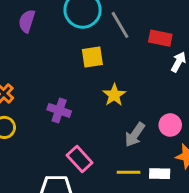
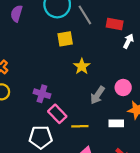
purple cross: (59, 110) -> (42, 94), moved
yellow line: (129, 172) -> (80, 126), moved

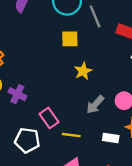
purple cross: (42, 94) -> (17, 94), moved

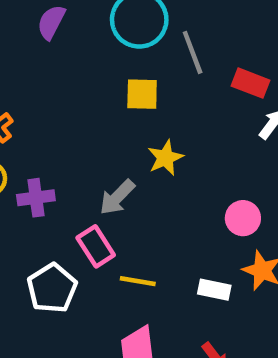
purple cross: (17, 94) -> (36, 198), turned -36
gray arrow: (95, 105) -> (117, 197), moved
white pentagon: (27, 140) -> (52, 288), turned 30

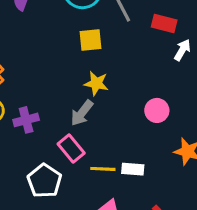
yellow star: (165, 158) -> (96, 83), moved, turned -30
pink circle: (243, 218) -> (157, 110), moved
white rectangle: (214, 290) -> (133, 169), moved

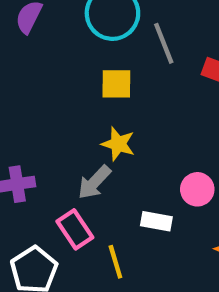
yellow line: (103, 169) -> (115, 262), turned 65
white rectangle: (133, 169) -> (156, 221), moved

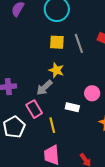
gray line: (164, 43) -> (79, 43), moved

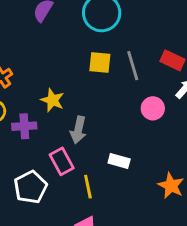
yellow star: (56, 70) -> (52, 100), moved
gray arrow: (44, 88) -> (78, 130), turned -36
pink circle: (92, 93) -> (153, 108), moved

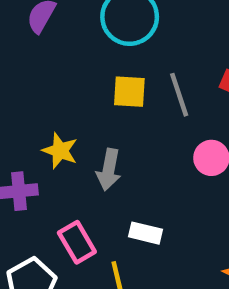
gray arrow: (78, 130) -> (109, 170), moved
white rectangle: (119, 161) -> (145, 233), moved

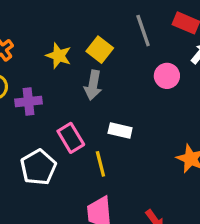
yellow square: (129, 92) -> (100, 50), moved, turned 35
yellow star: (60, 151) -> (59, 56), moved

